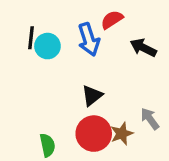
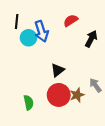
black line: (31, 38) -> (17, 22), moved
blue arrow: (89, 39) -> (41, 31), moved
black arrow: (143, 48) -> (91, 39), turned 91

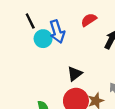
black line: (17, 22) -> (30, 21), turned -32

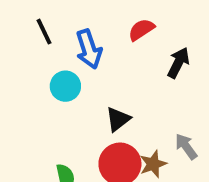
cyan circle: (43, 39) -> (65, 86), moved

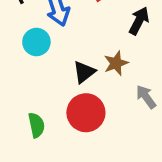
brown star: (153, 164) -> (116, 63), moved

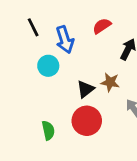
brown star: (116, 63) -> (110, 82), turned 30

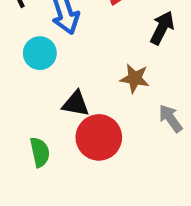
black triangle: (85, 89) -> (76, 104), moved, turned 48

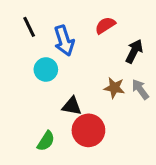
gray arrow: (170, 118) -> (140, 89), moved
green semicircle: (40, 152) -> (46, 141), turned 45

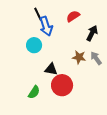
black line: (29, 27) -> (38, 14), moved

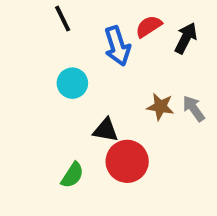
black line: (38, 14) -> (63, 19), moved
blue arrow: (46, 26) -> (117, 46), moved
black arrow: (92, 33) -> (186, 38), moved

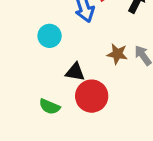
green semicircle: (72, 175) -> (50, 107), turned 80

